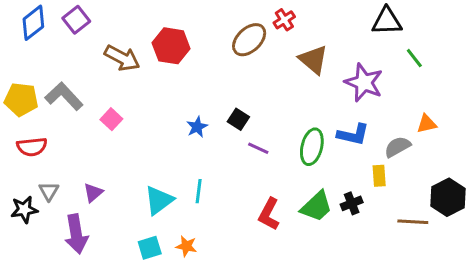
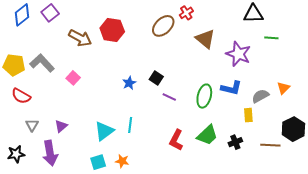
green line: (414, 58) -> (271, 38), turned -48
orange triangle: (427, 124) -> (283, 88), moved, turned -32
red semicircle: (32, 147) -> (21, 96), turned 36
black cross: (352, 203) -> (235, 142), moved
black star: (24, 209) -> (16, 154), moved

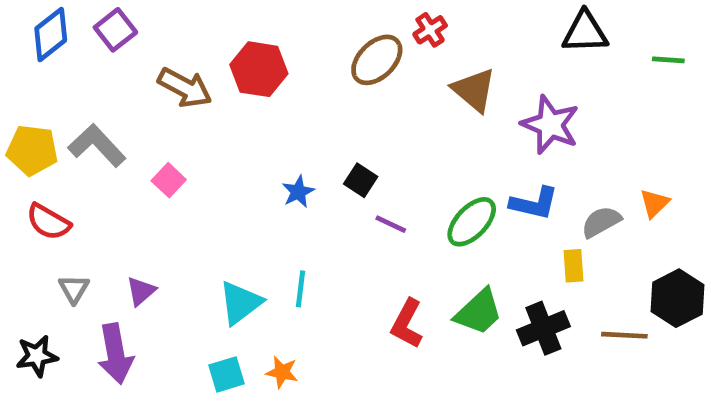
green line: (271, 38) -> (668, 60), moved
green ellipse: (204, 96) -> (472, 222), turned 30
black cross: (235, 142) -> (543, 328), size x1.5

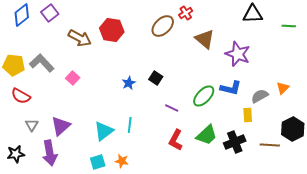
purple line: (391, 224) -> (172, 108), moved
purple triangle: (141, 291) -> (61, 126), size x1.5

